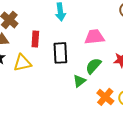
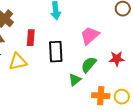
pink trapezoid: (94, 37) -> (90, 36), turned -35
orange cross: (105, 97) -> (101, 96), turned -36

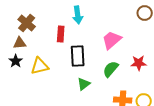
red rectangle: (31, 38) -> (61, 34), moved
green triangle: (75, 80) -> (84, 84), moved

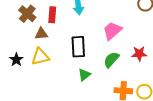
red rectangle: (61, 34) -> (52, 15), moved
brown triangle: (20, 43) -> (41, 34), moved
black star: (16, 61) -> (16, 60), moved

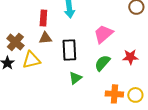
brown cross: (27, 14) -> (15, 42), moved
brown triangle: (41, 34) -> (45, 38), moved

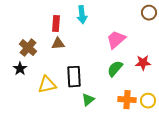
black rectangle: (69, 50) -> (74, 77), moved
yellow triangle: (31, 60) -> (47, 85), moved
green triangle: (75, 78) -> (88, 100), moved

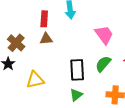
pink trapezoid: (116, 40) -> (104, 35), turned 95
black rectangle: (74, 77) -> (77, 70), moved

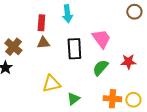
black rectangle: (77, 70) -> (74, 49), moved
yellow triangle: (35, 80) -> (51, 84), moved

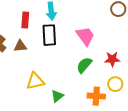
brown triangle: (43, 43) -> (20, 46), moved
black rectangle: (74, 49) -> (49, 35), moved
yellow circle: (133, 100) -> (115, 84), moved

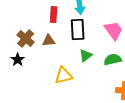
green semicircle: (84, 65) -> (113, 60), turned 36
green triangle: (57, 96) -> (86, 56), moved

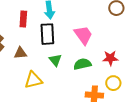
brown triangle: (49, 41) -> (20, 53), moved
green triangle: (86, 56) -> (55, 60), turned -32

